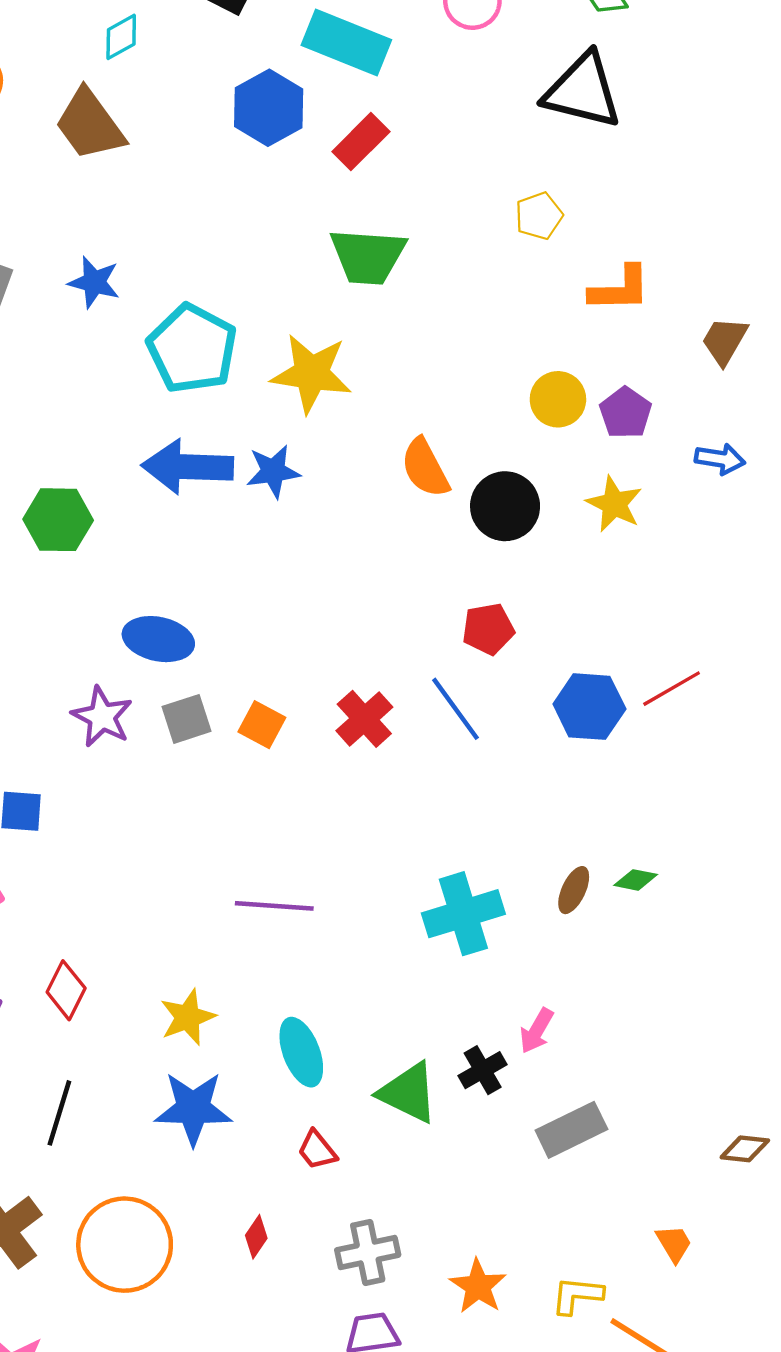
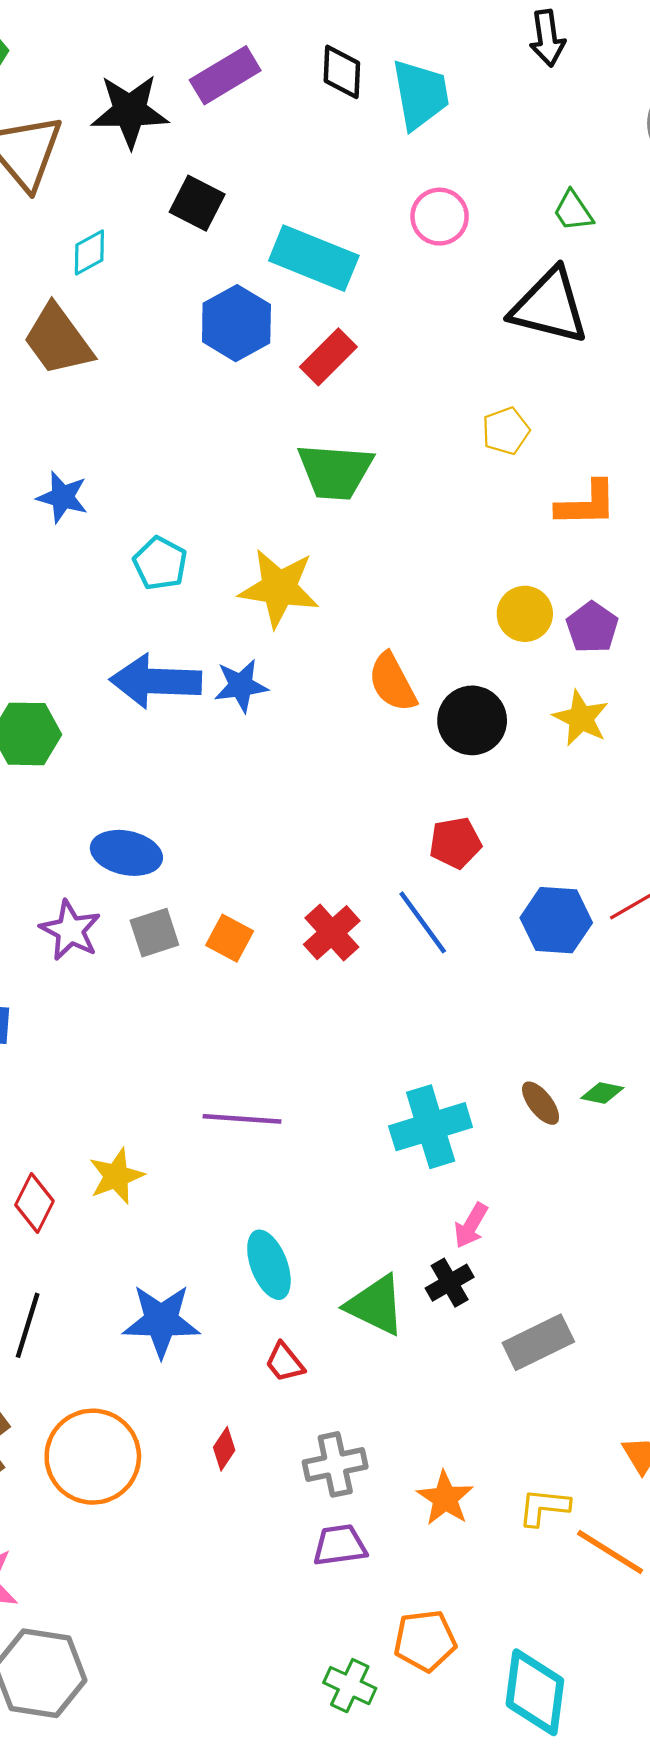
cyan pentagon: (192, 349) -> (160, 563), size x0.6
brown ellipse: (574, 890) -> (541, 1103), turned -63
yellow star: (188, 1017) -> (116, 1176), moved
pink arrow: (537, 1031) -> (471, 1225), moved

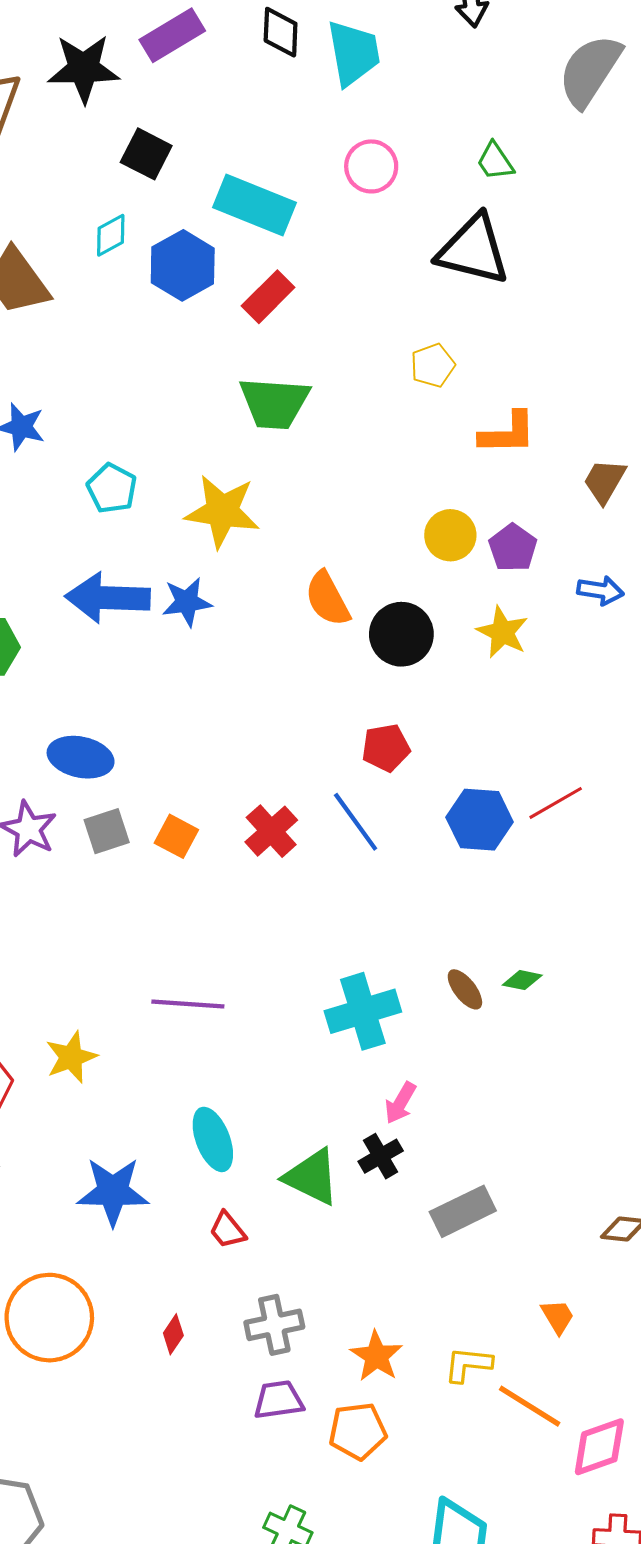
cyan diamond: (89, 252) -> (111, 235), moved
red diamond: (224, 1449) -> (173, 1334), moved
orange pentagon: (425, 1641) -> (358, 1431), moved

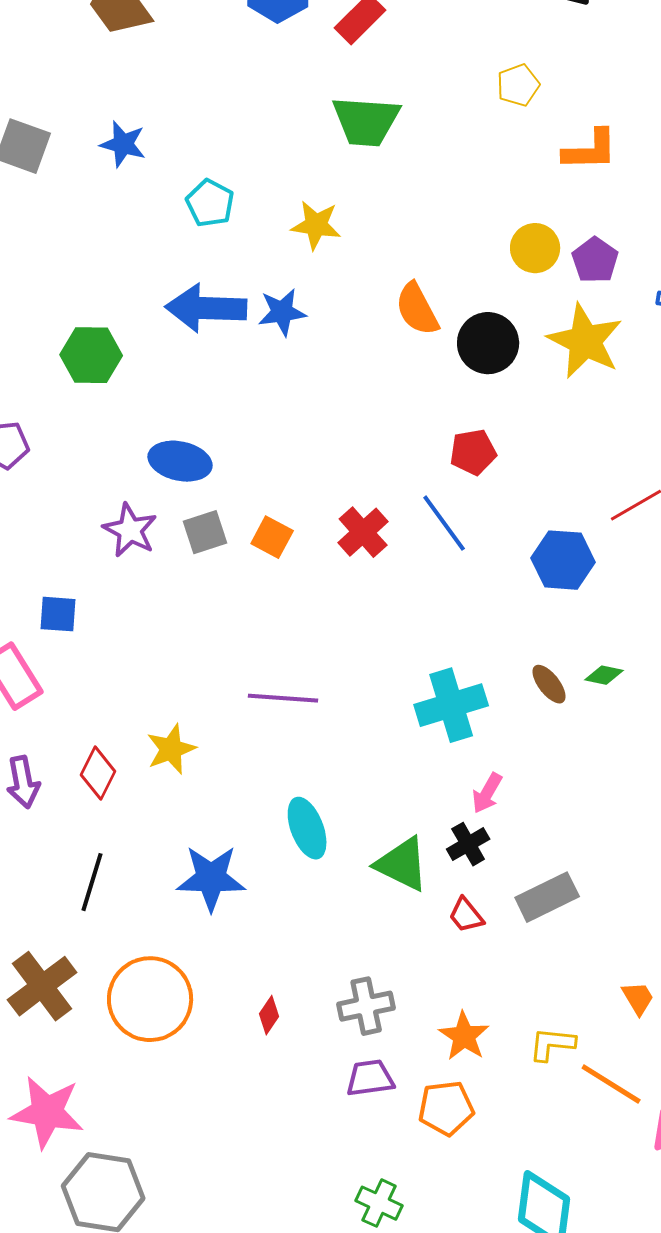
yellow star: (222, 511) -> (316, 225), size x0.7
yellow star: (502, 632) -> (585, 341), size x1.5
blue hexagon: (480, 820) -> (563, 560), moved
red trapezoid: (227, 1230) -> (466, 915), moved

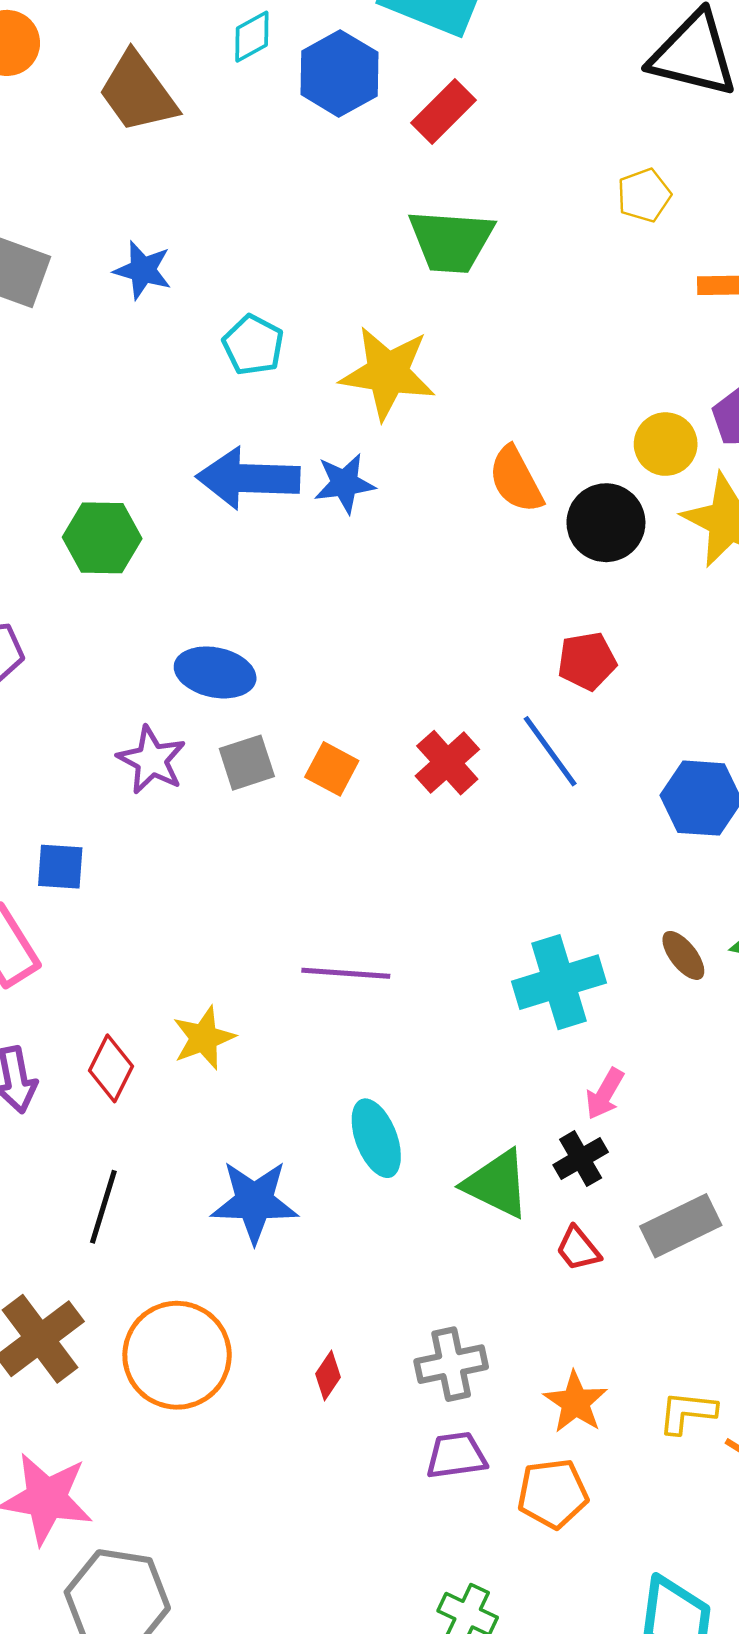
yellow star: (316, 225) -> (388, 373), size x1.5
yellow circle: (535, 248) -> (666, 444), moved

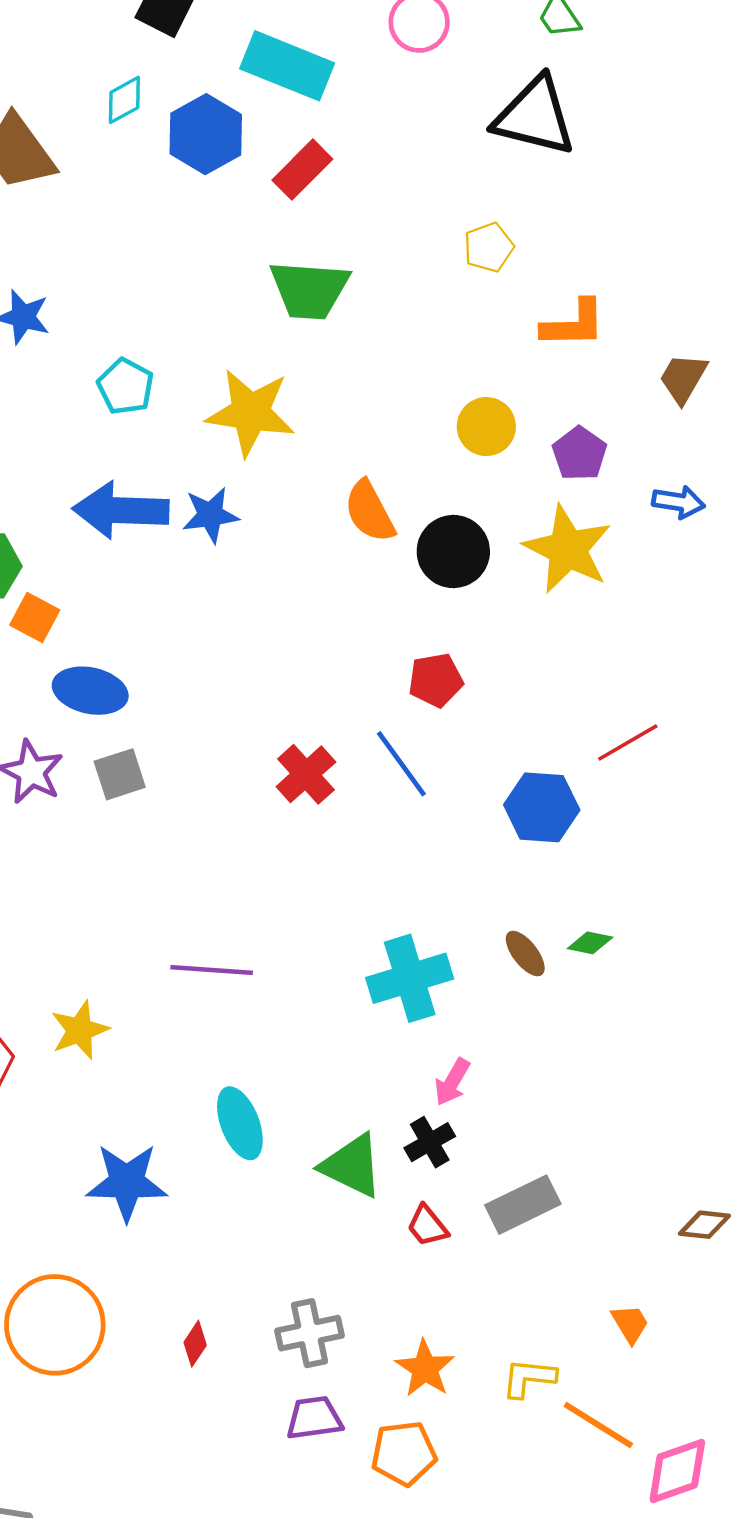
yellow circle: (666, 444) -> (486, 427), moved
orange square: (332, 769) -> (35, 618), moved

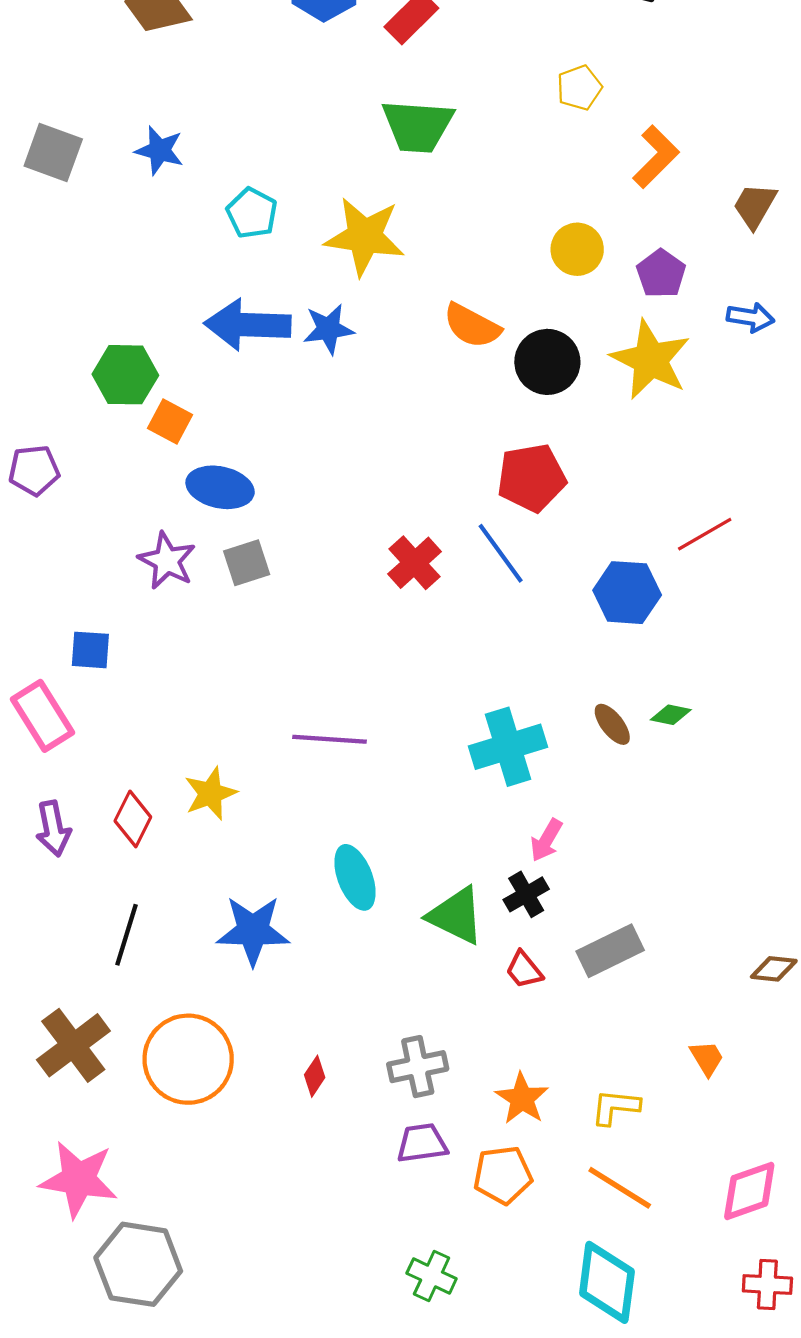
orange L-shape: (574, 324) -> (656, 157), turned -44
orange semicircle: (370, 511) -> (472, 326), turned -34
red pentagon: (436, 680) -> (531, 478), size x1.4
orange line: (598, 1425) -> (620, 1188), moved

